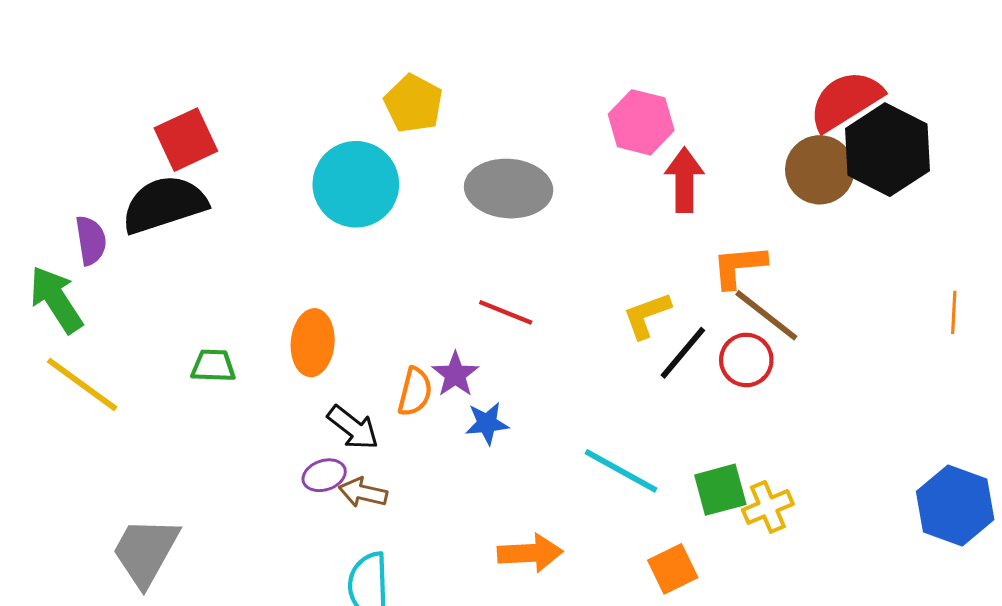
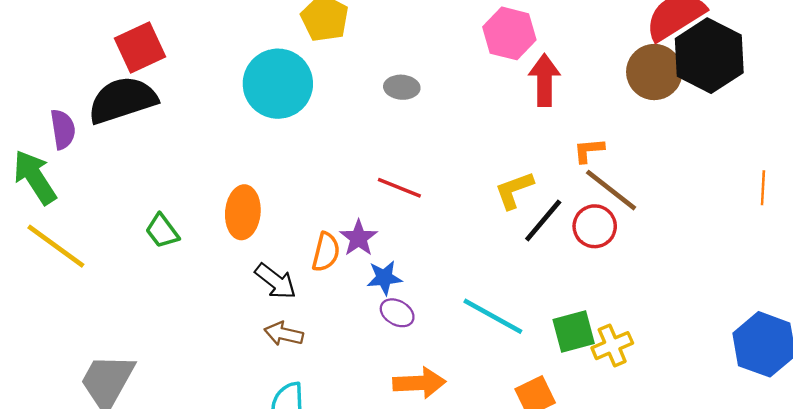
gray ellipse: (509, 189) -> (402, 87), size x0.5
orange L-shape: (739, 266) -> (589, 150), size x0.7
green trapezoid: (213, 366) -> (162, 231), turned -129
purple ellipse: (324, 475) -> (397, 313), moved, turned 48

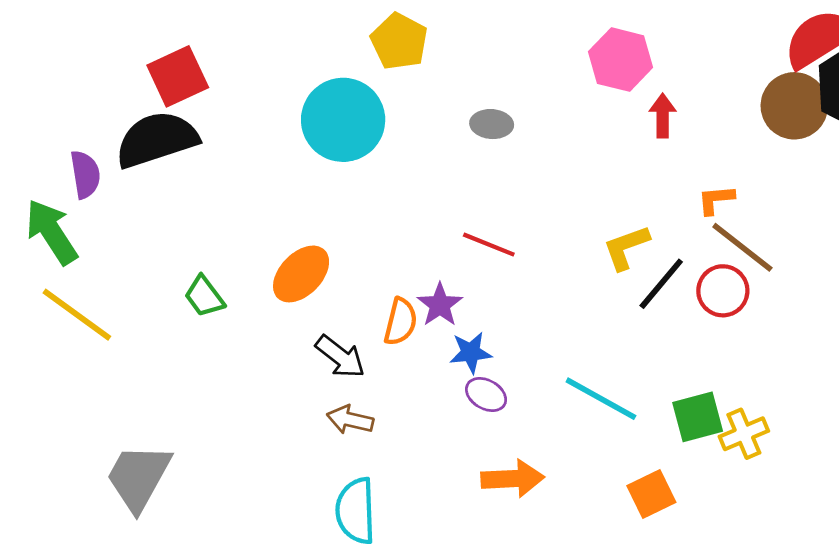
red arrow: (544, 80) -> (663, 116), size x0.7
orange ellipse: (243, 212) -> (301, 274), turned 39

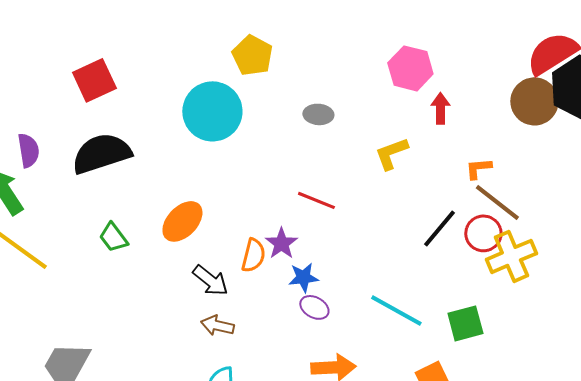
black semicircle: (157, 139) -> (101, 153), moved
yellow L-shape: (626, 247) -> (391, 153), moved
yellow cross: (744, 434) -> (511, 256), moved, size x1.4

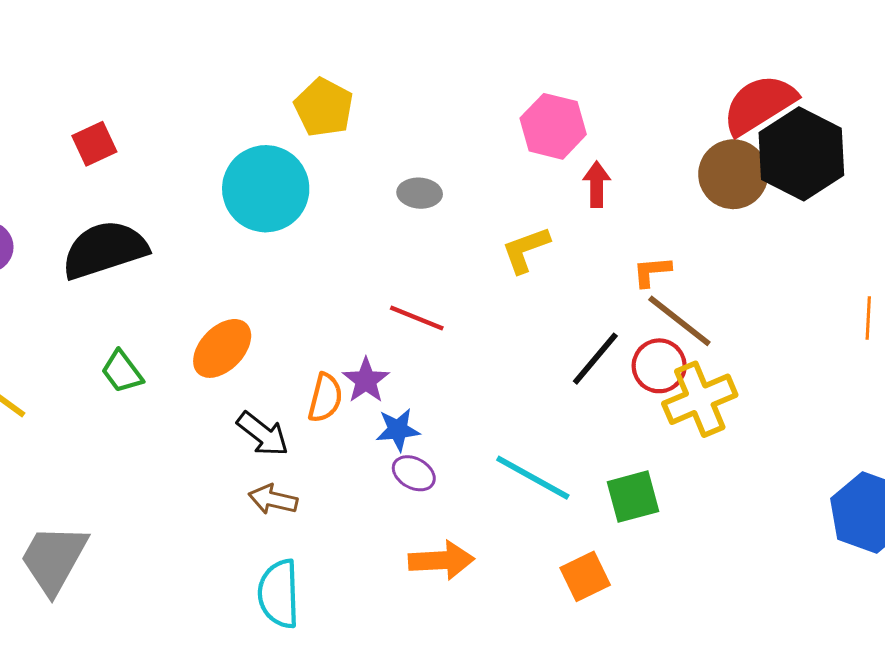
red square: (94, 80) -> (94, 144), size x0.7

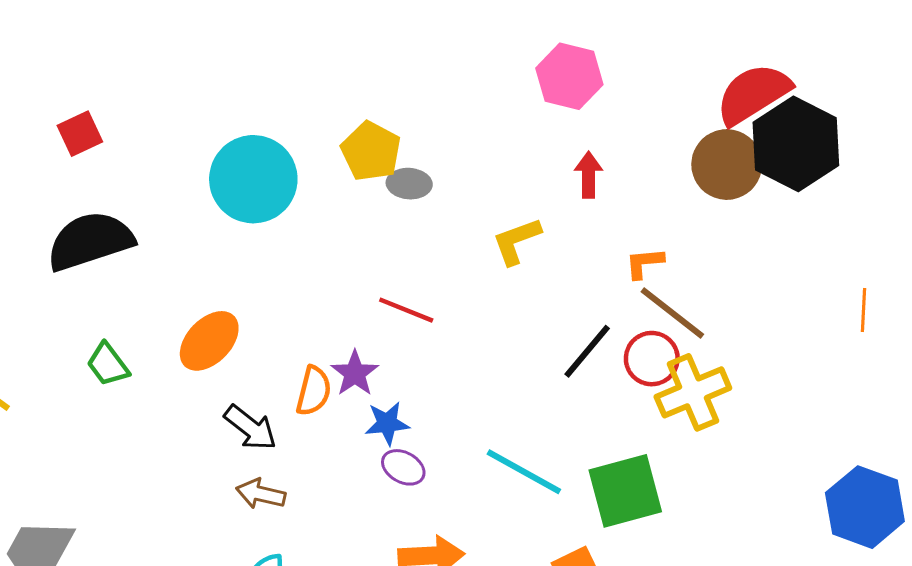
yellow pentagon: (324, 107) -> (371, 151), moved
pink hexagon: (553, 126) -> (569, 76), moved
green square: (633, 497) -> (625, 491), size x1.4

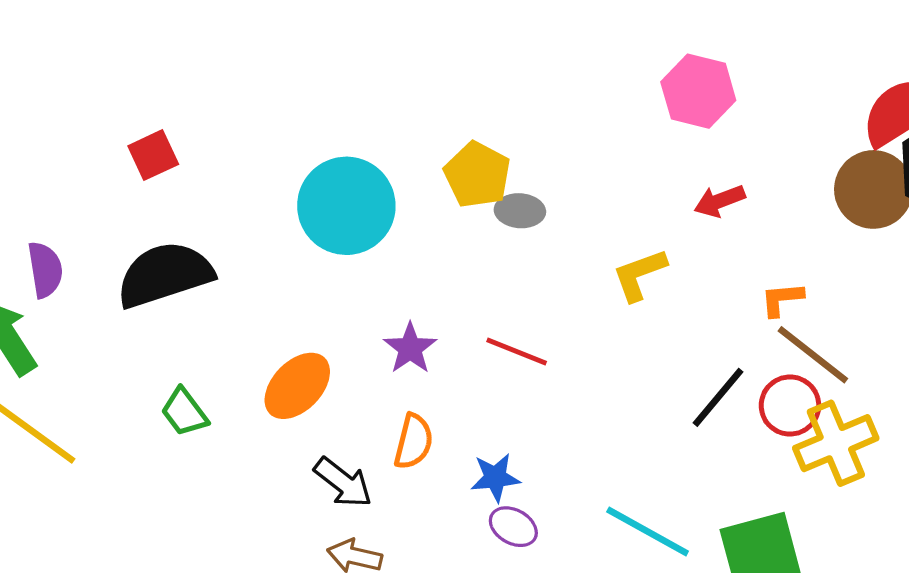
red arrow: (589, 175) -> (720, 201), turned -111
purple star: (355, 373) -> (410, 348), moved

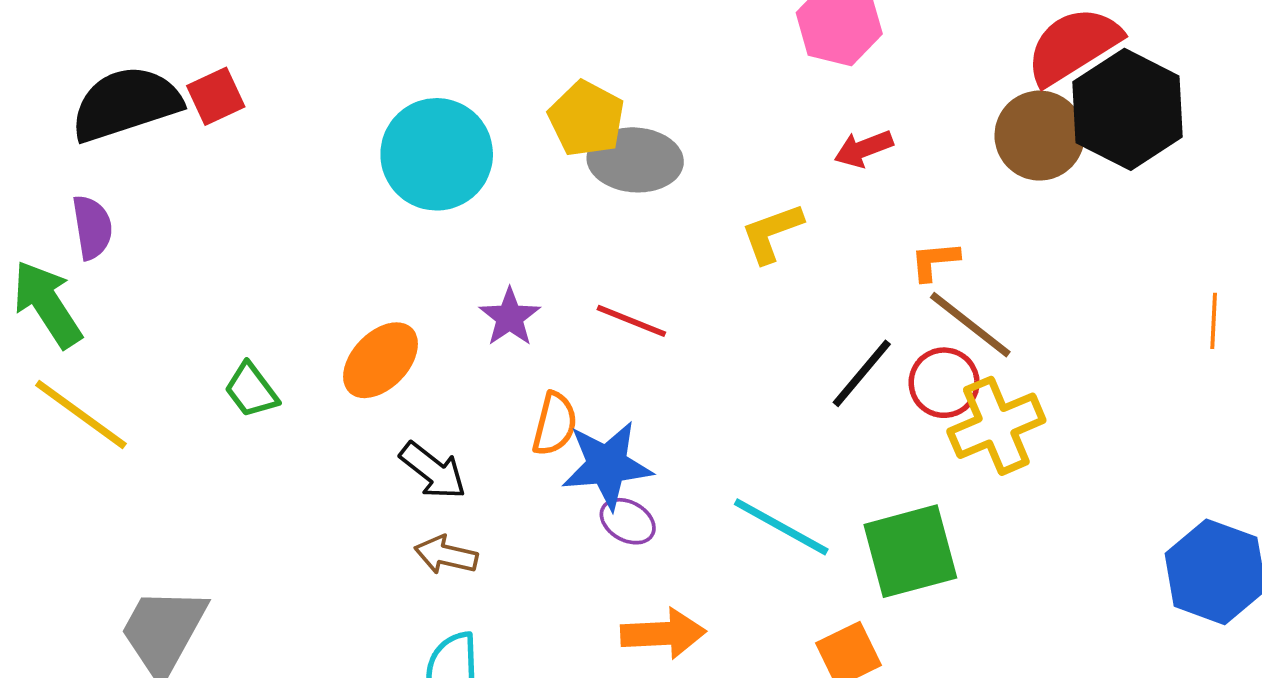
gray ellipse: (520, 211) -> (635, 160), size x1.6
black semicircle: (165, 275) -> (126, 104), moved
orange semicircle: (413, 442) -> (555, 424), moved
blue star: (495, 478) -> (607, 465), size x1.6

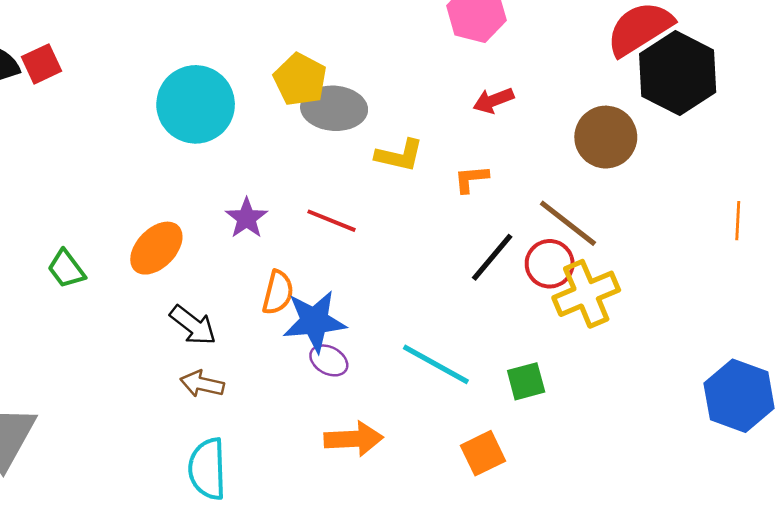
brown circle: (1040, 136) -> (606, 137), moved
yellow L-shape: (772, 233) -> (399, 155), moved, turned -147
orange L-shape: (935, 261) -> (471, 179), moved
green square: (910, 551) -> (526, 381), size x0.6

